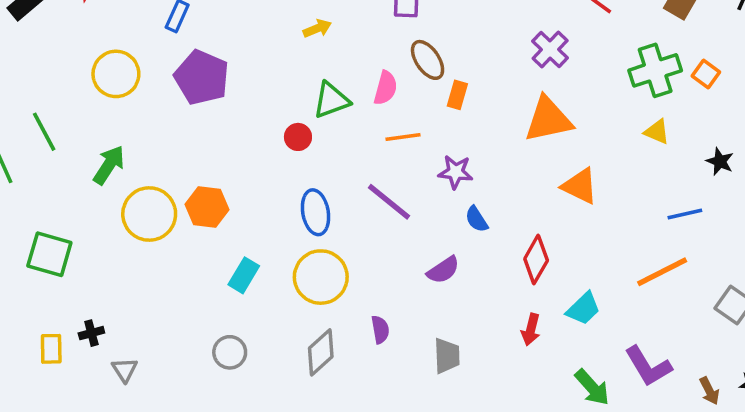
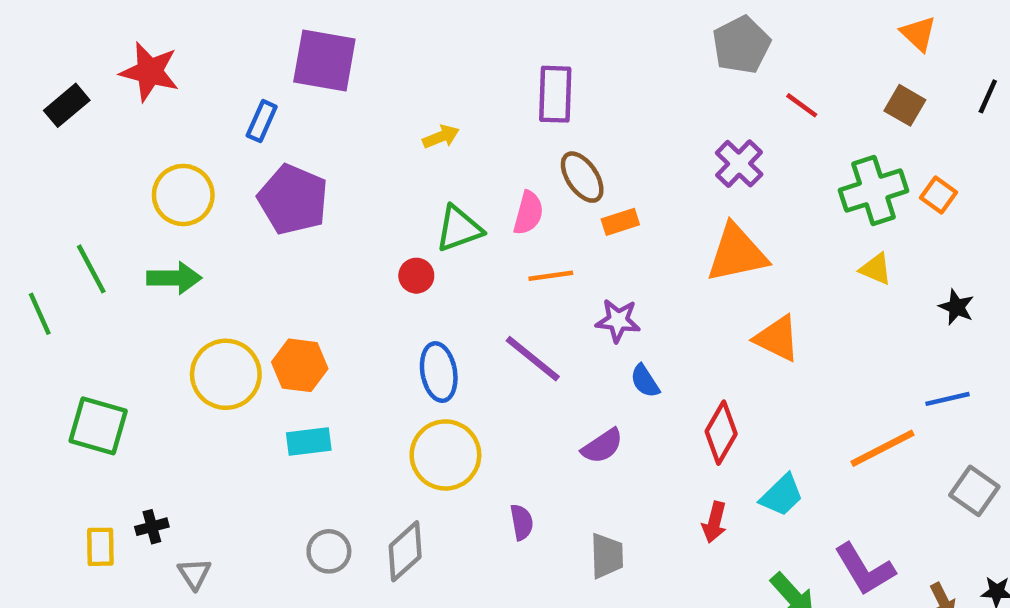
orange rectangle: (457, 95) -> (620, 222), turned 56
green arrow: (109, 165) -> (174, 278), moved, turned 57
blue line: (685, 214) -> (947, 399), moved
cyan rectangle: (244, 275) -> (309, 442), moved, turned 52
gray diamond: (321, 352) -> (405, 551), moved

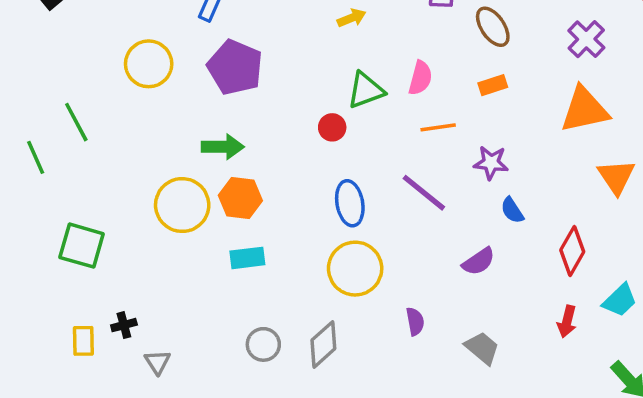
brown ellipse: (582, 177) -> (493, 27), moved
green arrow: (174, 278) -> (223, 147), moved
orange triangle: (777, 338) -> (616, 177), turned 30
gray trapezoid: (607, 556) -> (482, 348), turned -48

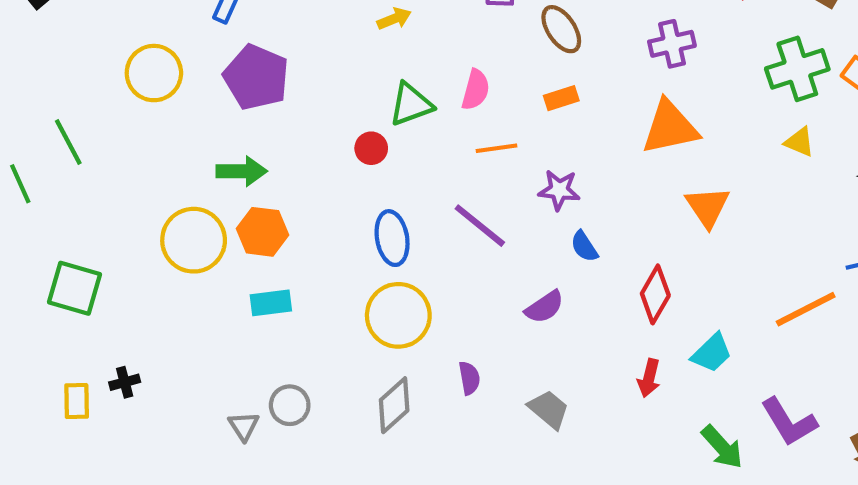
purple cross: (586, 39) -> (672, 44), turned 33
gray diamond: (323, 344) -> (394, 405), moved
gray triangle: (157, 362) -> (244, 426), moved

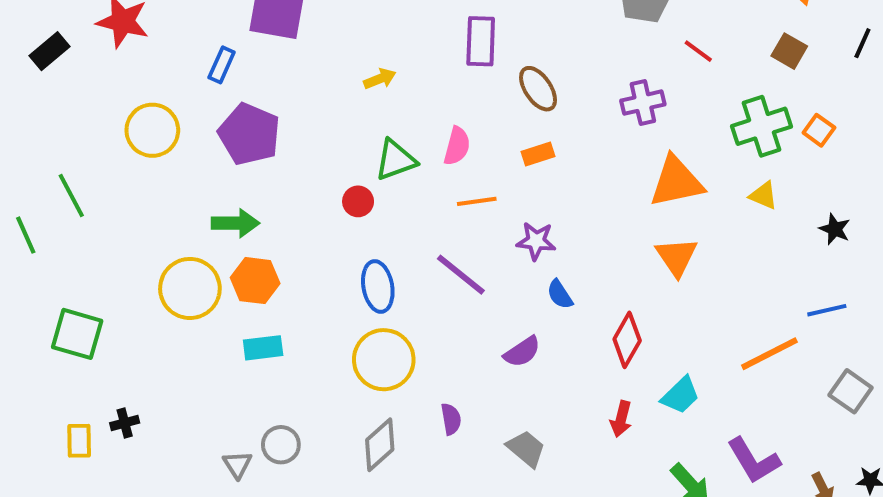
orange triangle: (670, 127) -> (676, 182), moved

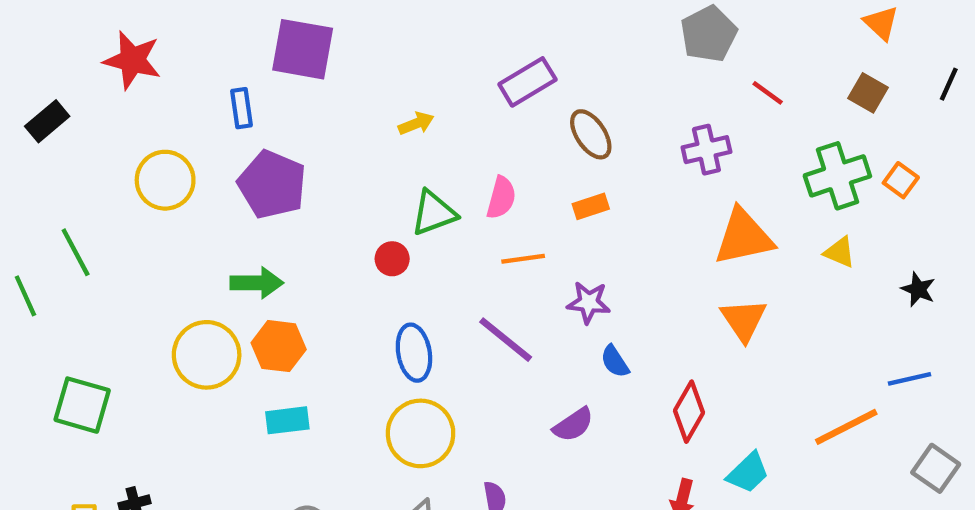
purple rectangle: (481, 41) -> (527, 82), turned 57
black rectangle: (49, 51) -> (47, 121), moved
blue rectangle: (222, 65) -> (241, 108), turned -32

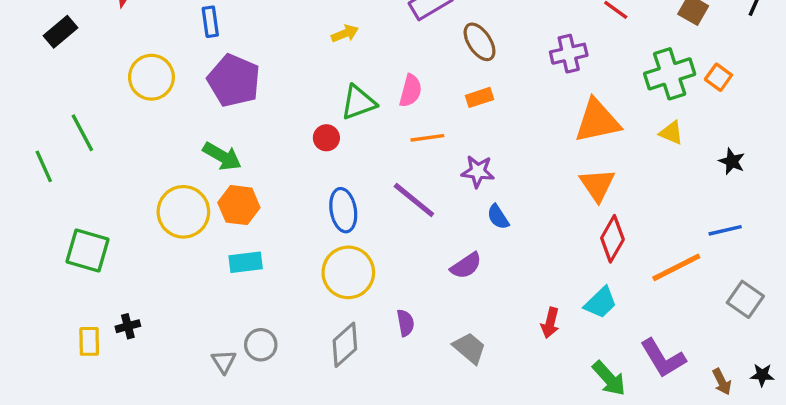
green arrow: (257, 283) -> (222, 156), turned 30
red diamond: (689, 412) -> (612, 239), moved

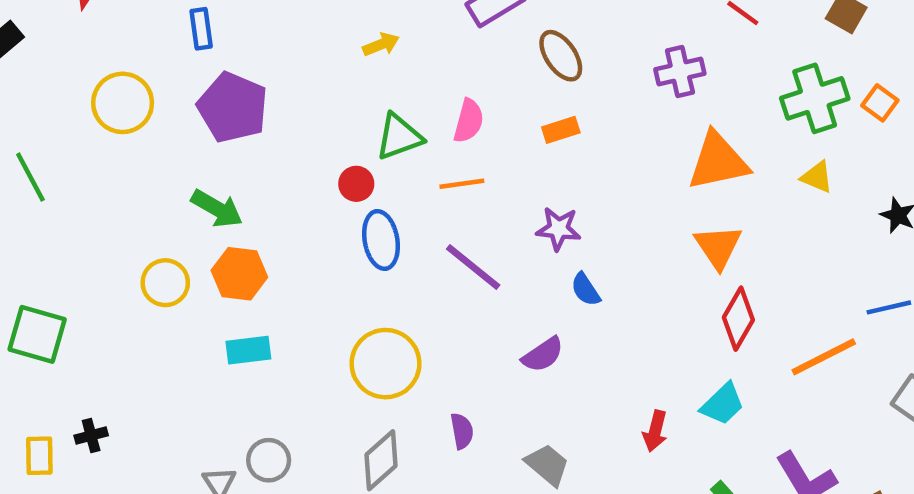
orange line: (427, 138) -> (462, 184), moved
blue ellipse: (343, 210) -> (381, 240), moved
yellow circle: (183, 212) -> (165, 283), size x0.7

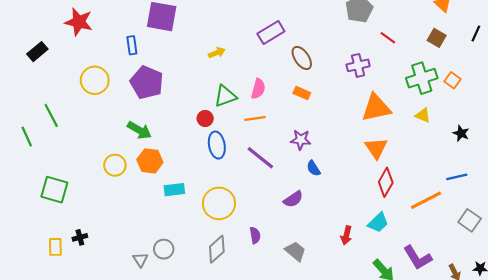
orange rectangle: (561, 130) -> (302, 93), turned 42
cyan rectangle: (248, 350) -> (174, 190), moved

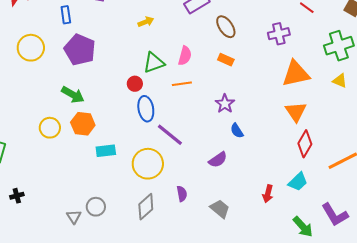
purple star: (301, 140) -> (225, 104), turned 30
purple line: (260, 158) -> (170, 135), moved

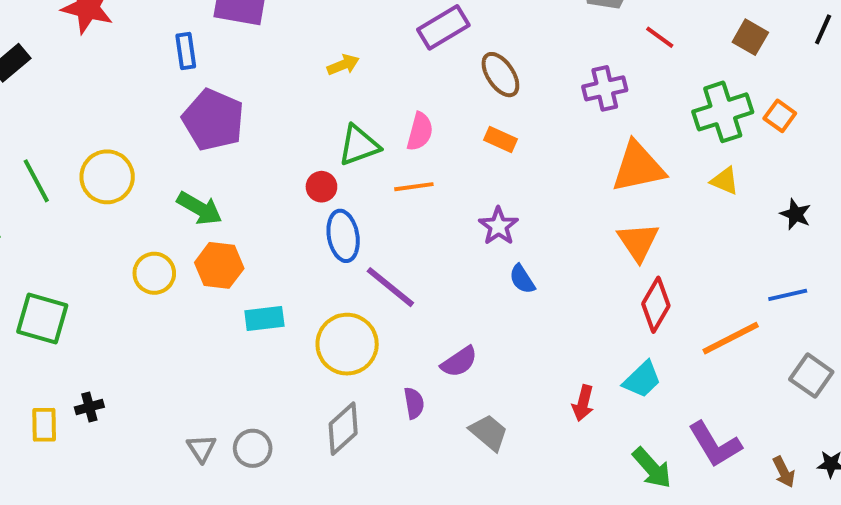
yellow circle: (31, 48) -> (107, 177), moved
purple semicircle: (218, 160) -> (459, 362), moved
gray circle: (96, 207) -> (253, 448), moved

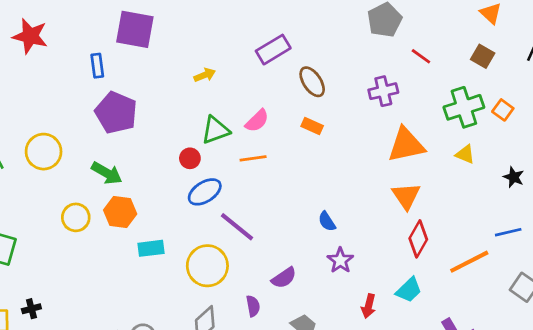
pink semicircle: (420, 132) -> (257, 121), turned 30
purple star: (499, 226) -> (340, 260), moved
blue ellipse: (343, 236) -> (205, 192), turned 68

